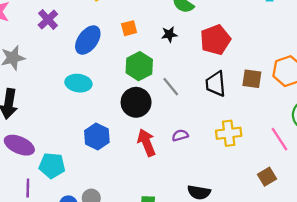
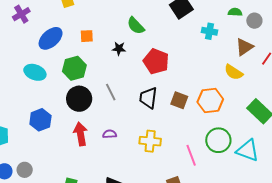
red pentagon: (215, 40) -> (156, 61), turned 30
green hexagon: (139, 66) -> (74, 68), moved

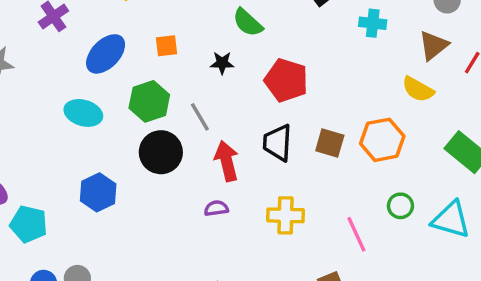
gray line: (111, 92) -> (200, 117), moved
red arrow: (80, 134) -> (227, 161), moved
green circle: (218, 140) -> (400, 206), size x0.6

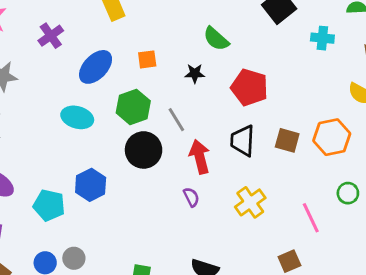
purple semicircle: (216, 208) -> (191, 197), turned 72
yellow cross: (286, 215) -> (250, 202), turned -36
cyan pentagon: (29, 224) -> (49, 205), moved

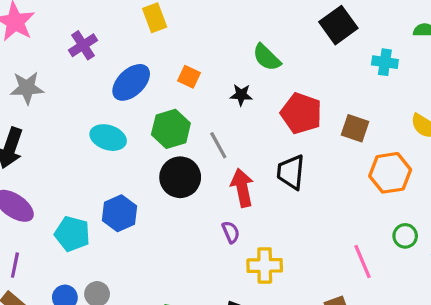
orange square: (147, 59) -> (189, 77), turned 30
brown square: (287, 140) -> (355, 128), moved
yellow cross: (250, 202) -> (265, 265), moved, turned 32

